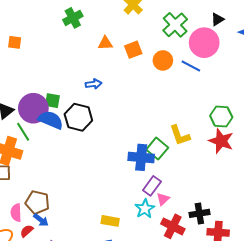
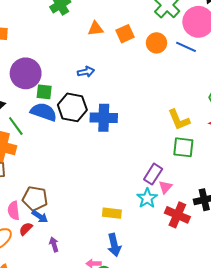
purple circle: (33, 108) -> (26, 73), moved
green square: (157, 149) -> (183, 147), moved, turned -30
blue cross: (141, 157) -> (104, 118), moved

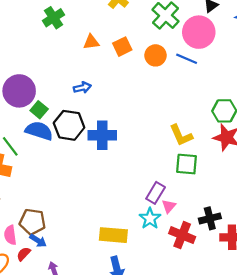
green square: (44, 92) -> (39, 110), turned 35
yellow rectangle: (112, 213) -> (113, 235), size x1.4

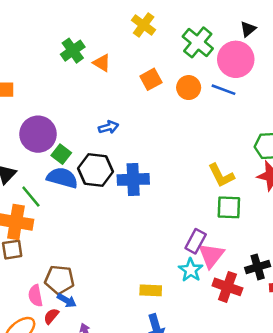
orange triangle: (91, 42) -> (102, 63), moved, turned 42
pink triangle: (169, 206) -> (211, 255), size x1.6
yellow rectangle: (113, 235) -> (151, 290), size x0.7

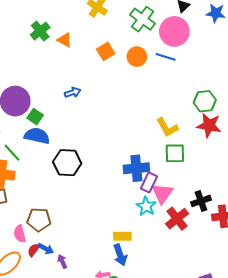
black hexagon: (96, 170) -> (67, 163), moved
blue cross: (133, 179) -> (136, 168), moved
red cross: (227, 287) -> (177, 219), turned 35
yellow rectangle: (151, 290) -> (122, 236), moved
blue arrow: (67, 300) -> (46, 249), moved

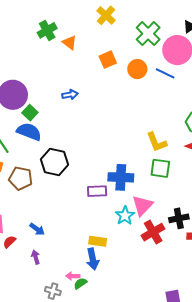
purple rectangle: (149, 182) -> (97, 191), moved, turned 54
brown pentagon: (39, 220) -> (21, 178), moved
blue arrow: (46, 249) -> (37, 229), moved

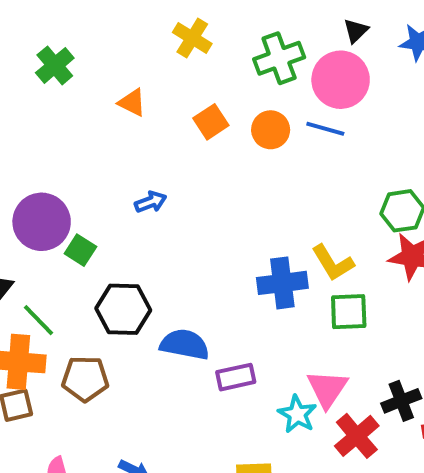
green cross: (47, 30) -> (55, 65), moved
green cross: (148, 34) -> (279, 58), turned 35
blue semicircle: (29, 132) -> (185, 344), moved
black hexagon: (55, 162) -> (123, 309), moved
blue cross: (121, 177) -> (282, 283), moved

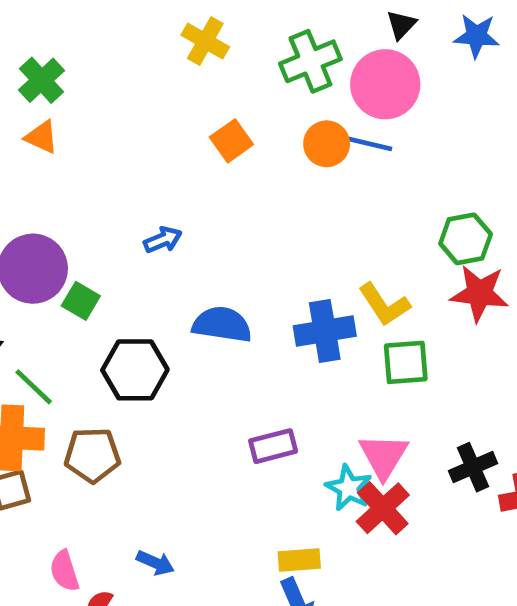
orange triangle: (132, 103) -> (42, 137), moved
orange circle: (271, 130) -> (327, 144), moved
blue semicircle: (185, 344) -> (222, 325), moved
red cross: (357, 436) -> (383, 508), moved

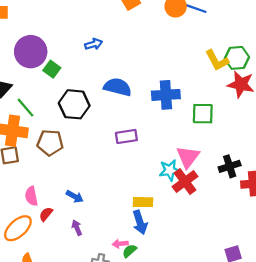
yellow L-shape: (384, 304) -> (217, 60), moved
purple rectangle: (273, 446) -> (126, 136), moved
cyan star: (349, 488) -> (170, 170), turned 30

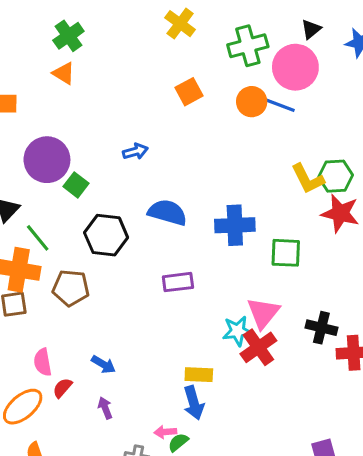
black cross: (230, 166) -> (321, 328), turned 30

